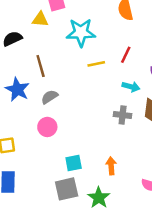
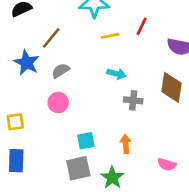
brown line: (41, 66) -> (51, 38), turned 55
cyan arrow: (131, 87) -> (116, 74), moved
gray cross: (123, 115) -> (133, 100), moved

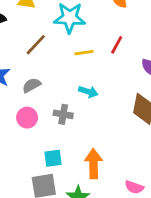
brown line: (51, 38) -> (36, 45), moved
gray cross: (133, 100) -> (63, 114), moved
orange arrow: (126, 144) -> (93, 164), size x1.5

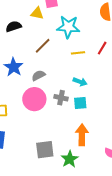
pink circle: (27, 118) -> (34, 99), size x1.5
cyan square: (53, 158) -> (80, 103), moved

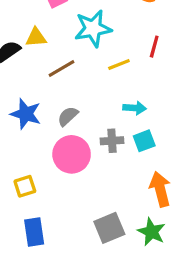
yellow triangle: (37, 13) -> (36, 37), moved
brown line: (43, 46) -> (62, 69), turned 30

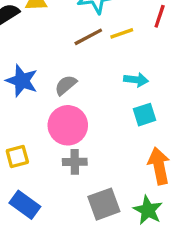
brown line: (62, 69) -> (88, 37), moved
gray cross: (112, 141) -> (75, 162), moved
blue rectangle: (34, 232) -> (25, 205), turned -48

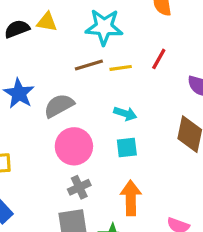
gray semicircle: (66, 85) -> (59, 106), size x1.4
pink circle: (68, 125) -> (74, 146), moved
gray cross: (75, 162) -> (79, 187), moved, turned -35

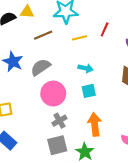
brown line: (89, 65) -> (43, 35), moved

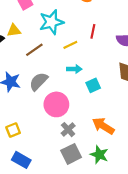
cyan arrow: (86, 68) -> (74, 69), moved
cyan square: (89, 91) -> (93, 85), moved
orange arrow: (95, 124) -> (103, 126), turned -40

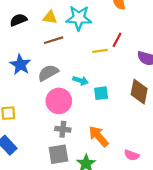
yellow triangle: (14, 30) -> (50, 17), moved
yellow line: (70, 45) -> (100, 51), moved
cyan arrow: (74, 69) -> (80, 80), moved
gray cross: (68, 130) -> (63, 129), turned 32

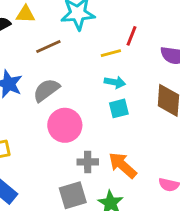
yellow triangle: (50, 17) -> (25, 14), moved
cyan arrow: (80, 80) -> (115, 82), moved
gray cross: (63, 129) -> (88, 162), moved

